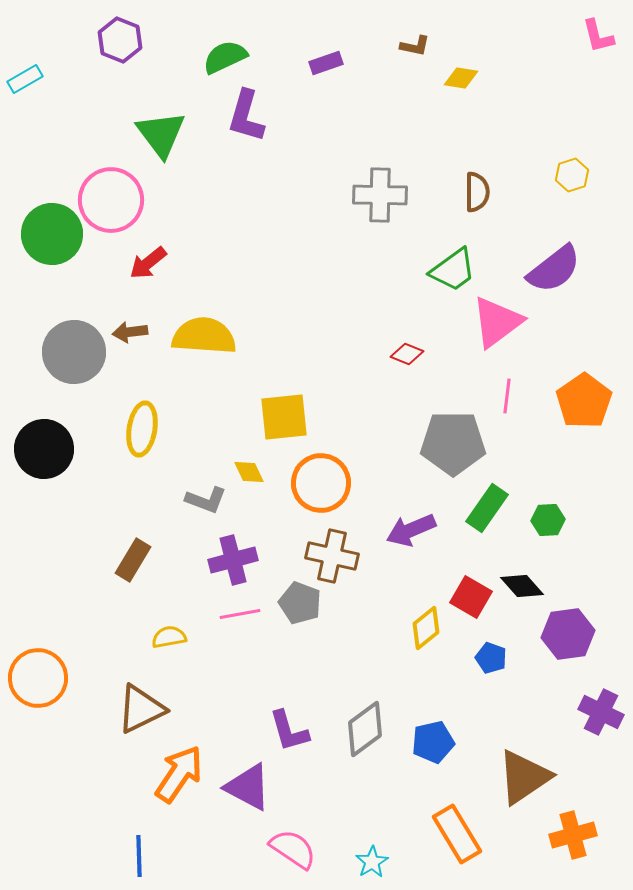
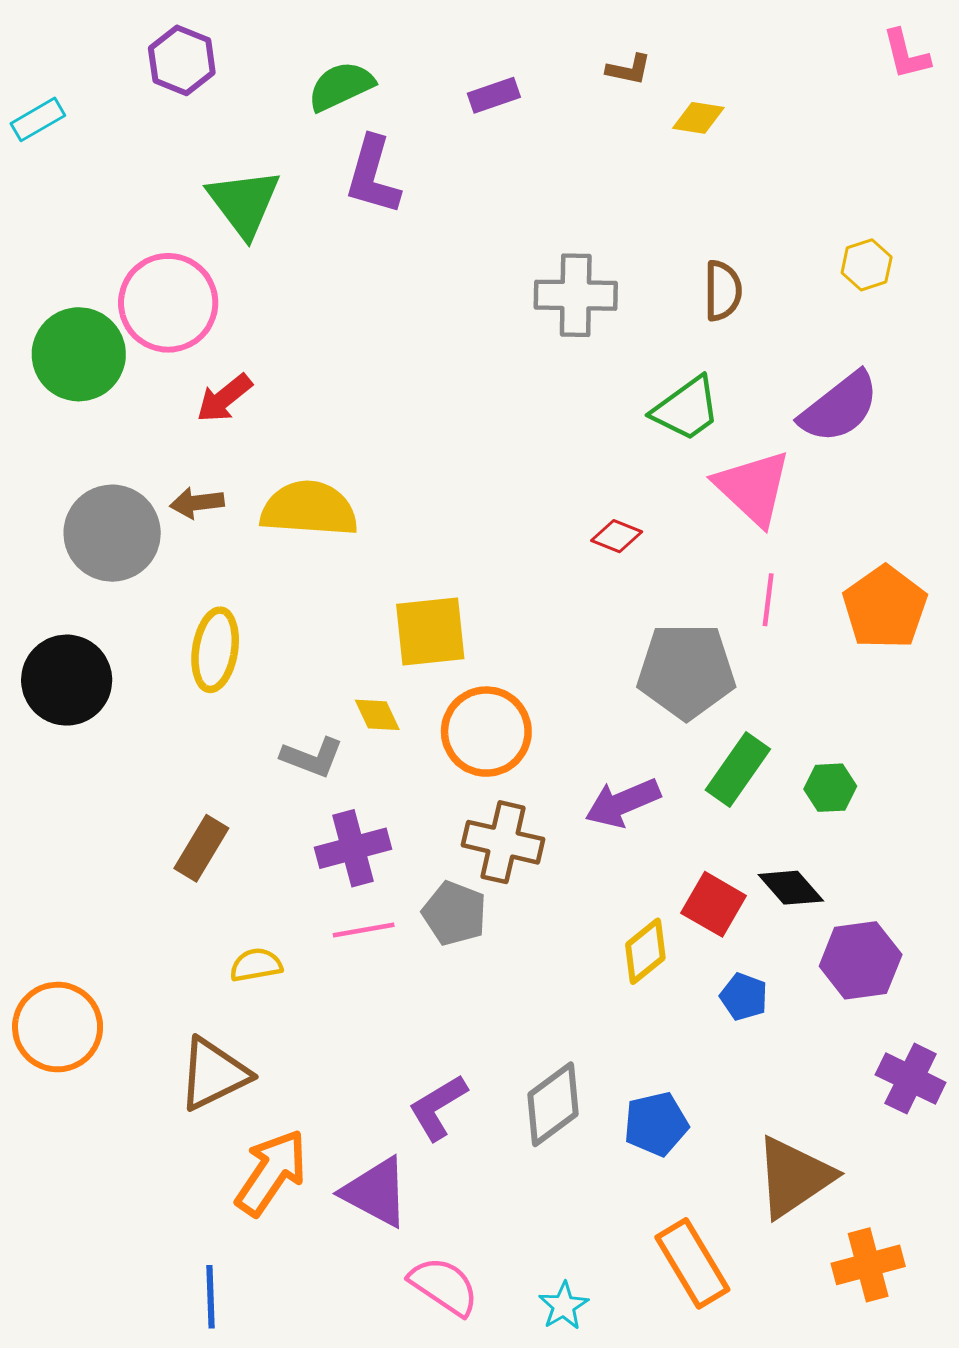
pink triangle: (497, 322) -> (753, 488), turned -40
purple L-shape: (289, 731) -> (438, 1107), turned 75

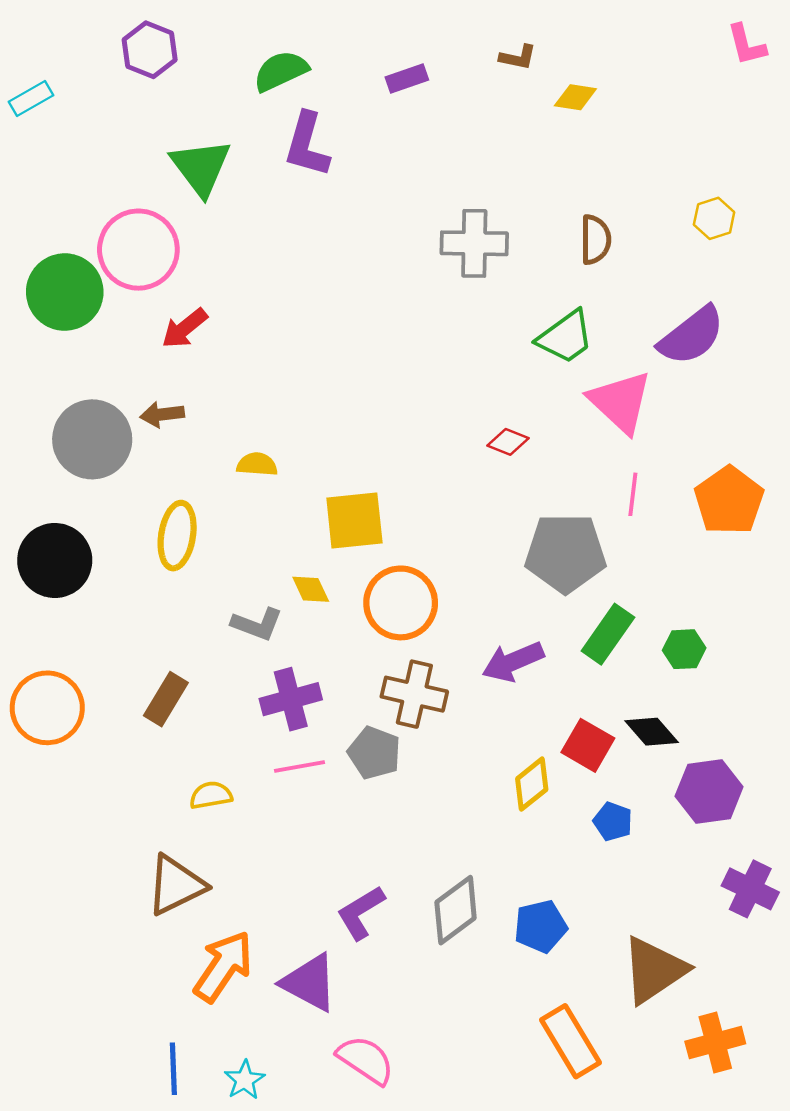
yellow semicircle: (309, 509) -> (257, 464), moved, size x0.5
orange circle: (58, 1027) -> (47, 708), moved
cyan star: (564, 1306) -> (245, 1080), moved

